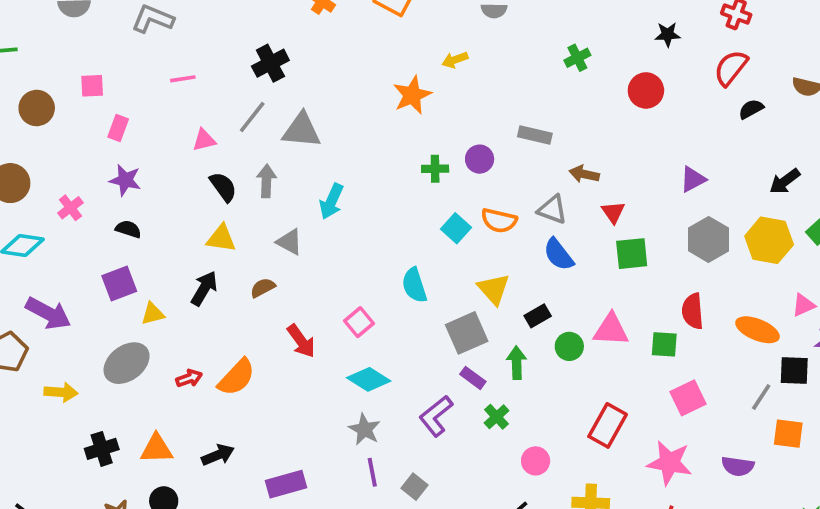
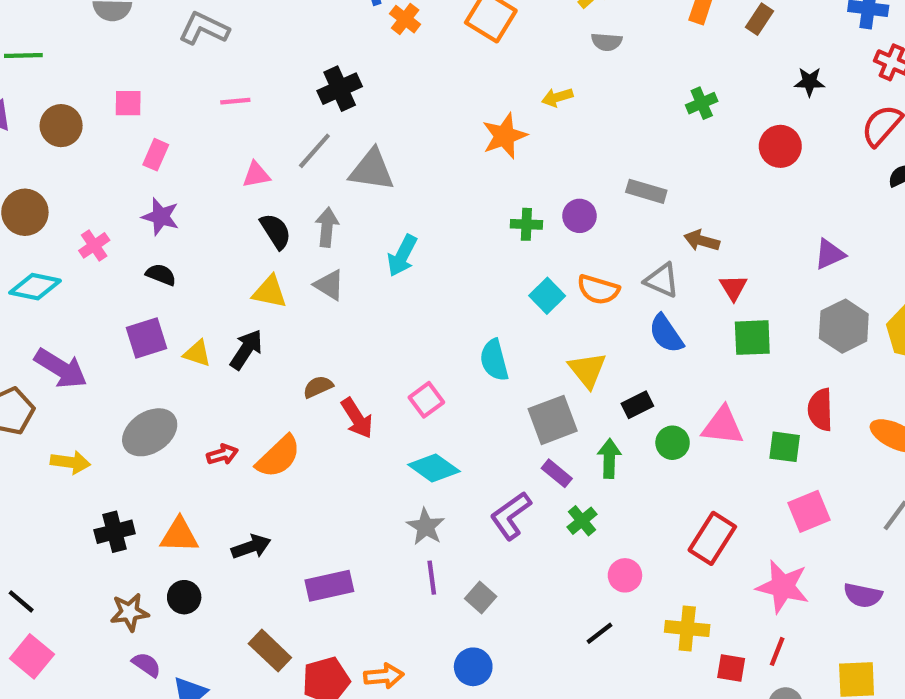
gray triangle: (289, 242) -> (329, 285), moved
brown semicircle: (263, 288) -> (318, 387), moved
yellow triangle: (153, 314) -> (197, 353), moved, turned 30

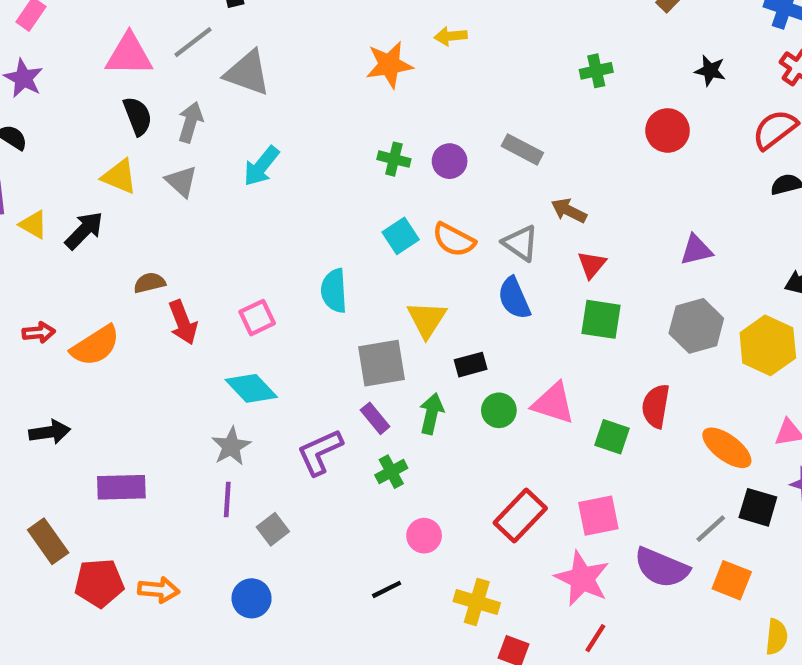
pink triangle: (256, 175) -> (129, 55), size x1.6
pink square: (809, 511) -> (598, 516), moved
purple semicircle: (863, 595) -> (662, 568), moved, size x1.4
red line: (777, 651) -> (595, 638), moved

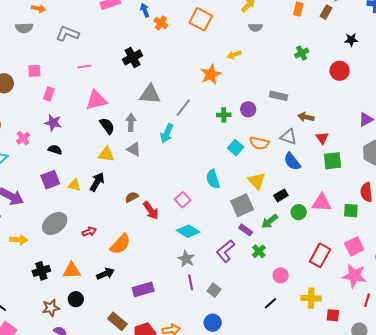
gray line: (193, 42) -> (183, 108), moved
orange semicircle: (95, 346) -> (120, 244), moved
green arrow: (431, 414) -> (270, 221), turned -126

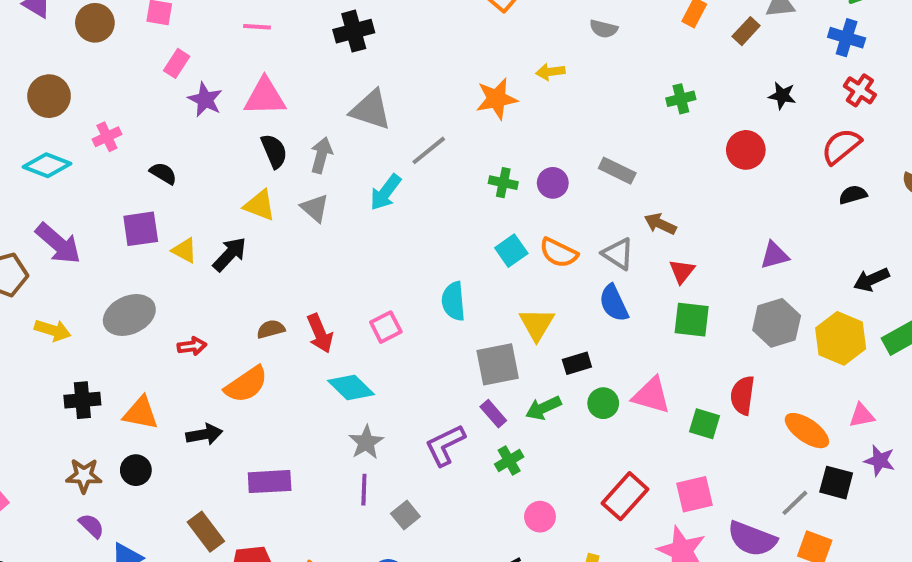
purple star: (53, 123) -> (205, 100), moved
brown semicircle: (132, 197) -> (271, 329), moved
cyan diamond: (188, 231) -> (351, 388), moved

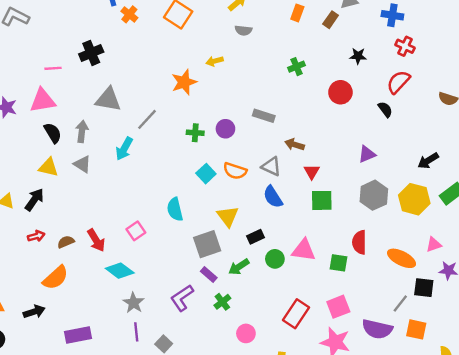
pink line: (257, 27) -> (53, 68), moved
black semicircle: (853, 195) -> (385, 109), moved, turned 77
red arrow: (192, 346) -> (36, 236), moved

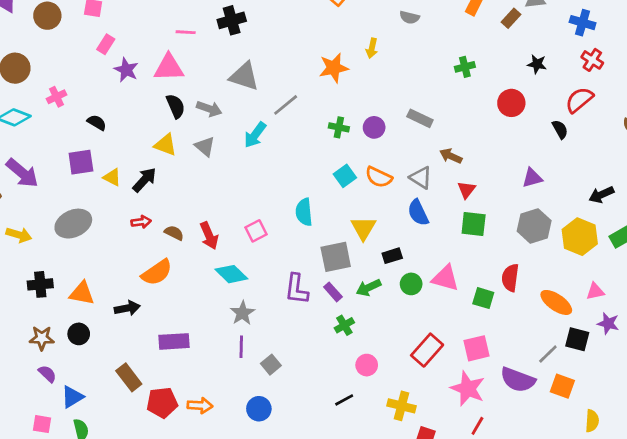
yellow arrow: (215, 61) -> (372, 48), turned -70
gray arrow: (82, 131) -> (209, 109), turned 95
brown semicircle: (66, 242) -> (174, 233), turned 42
purple L-shape: (182, 298) -> (297, 289), moved, turned -56

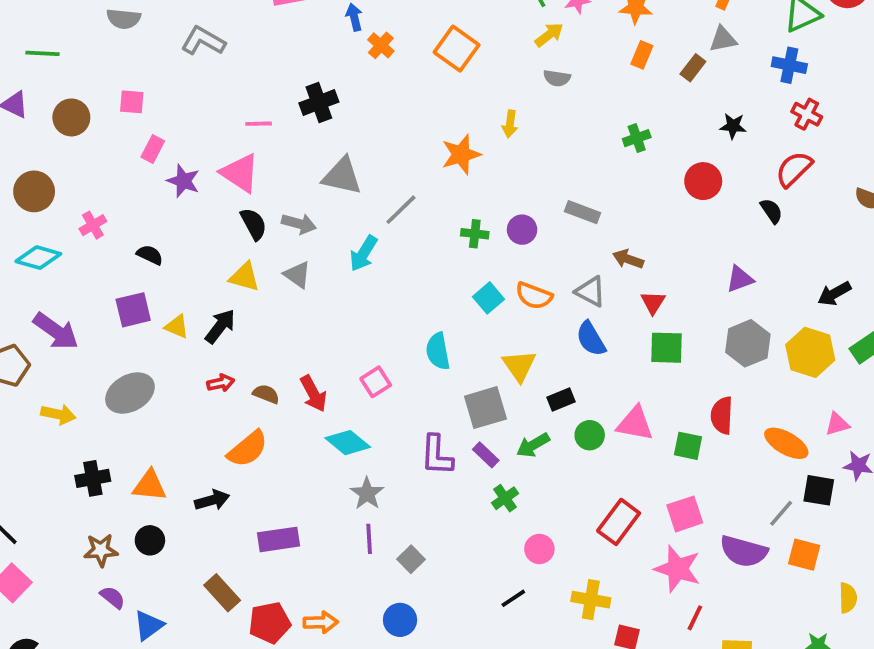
pink triangle: (169, 68) -> (240, 173), turned 40

